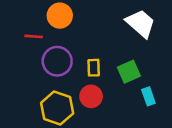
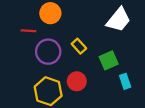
white trapezoid: (141, 23) -> (119, 20), turned 88
yellow rectangle: (94, 68) -> (79, 46), moved, turned -40

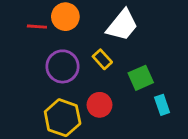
white trapezoid: (119, 20) -> (122, 25), moved
red line: (28, 31) -> (37, 27), moved

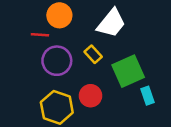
red line: (37, 27) -> (40, 35), moved
green square: (141, 78) -> (128, 71), size x1.4

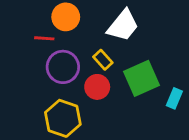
red circle: (91, 96) -> (97, 87), moved
cyan rectangle: (148, 96) -> (174, 98), moved, turned 42

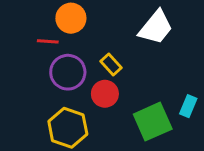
white trapezoid: (123, 25) -> (156, 27), moved
green square: (141, 78) -> (153, 122), moved

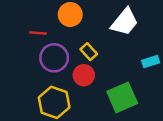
orange circle: (71, 18) -> (70, 15), moved
cyan rectangle: (188, 106) -> (151, 62), moved, turned 49

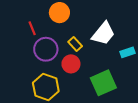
white trapezoid: (125, 22) -> (103, 34), moved
red line: (38, 33) -> (32, 28), turned 64

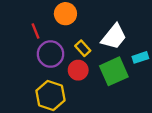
green square: (103, 83) -> (114, 71), moved

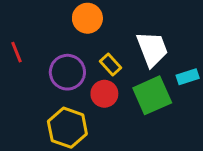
red line: (36, 31) -> (17, 52), moved
white trapezoid: (114, 37) -> (152, 49), turned -60

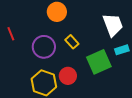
white trapezoid: (152, 49) -> (113, 25), moved
red circle: (104, 94) -> (68, 76), moved

